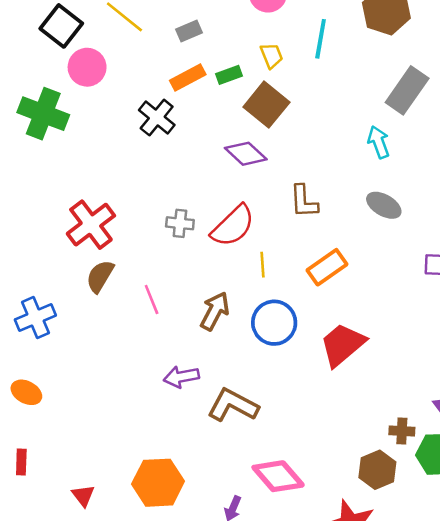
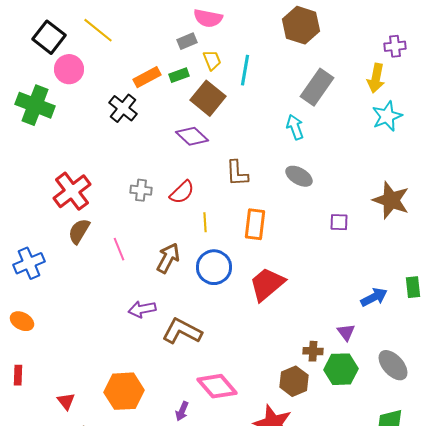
gray rectangle: (189, 31) -> (187, 41), moved
cyan line: (321, 39) -> (245, 70), moved
red semicircle: (233, 226) -> (182, 192), size x0.7
orange rectangle: (327, 267) -> (255, 224), turned -48

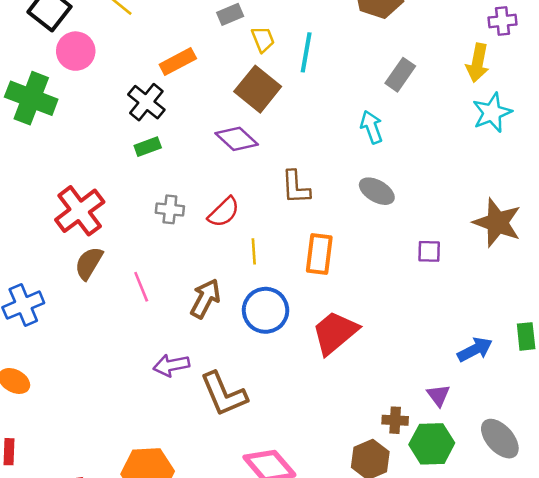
green rectangle: (179, 75) -> (148, 147), moved
gray rectangle: (317, 87) -> (400, 75), size x0.7
brown L-shape: (182, 331) -> (224, 394), turned -141

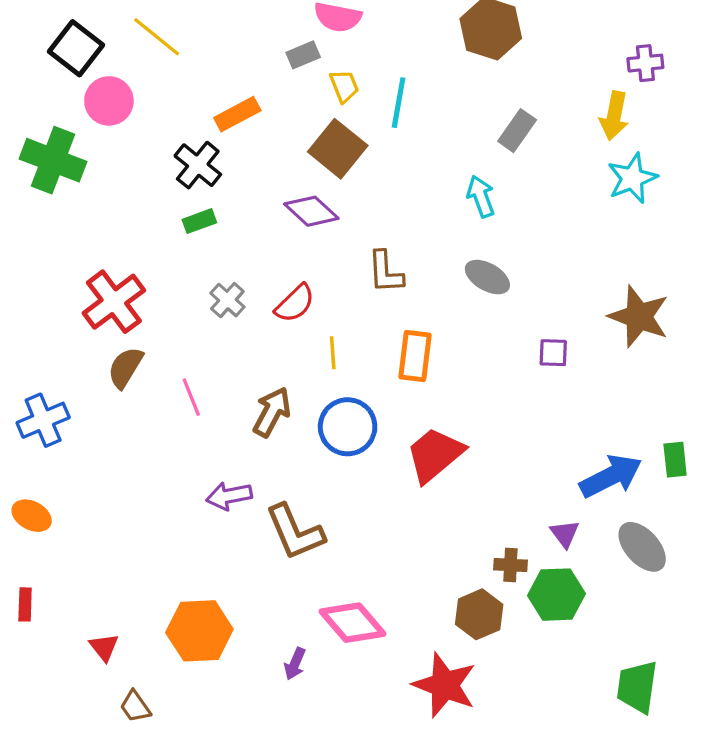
gray cross: (170, 209) -> (227, 300), turned 36
blue arrow: (475, 350) -> (611, 476), size x1.4
gray ellipse: (500, 439) -> (642, 547), moved

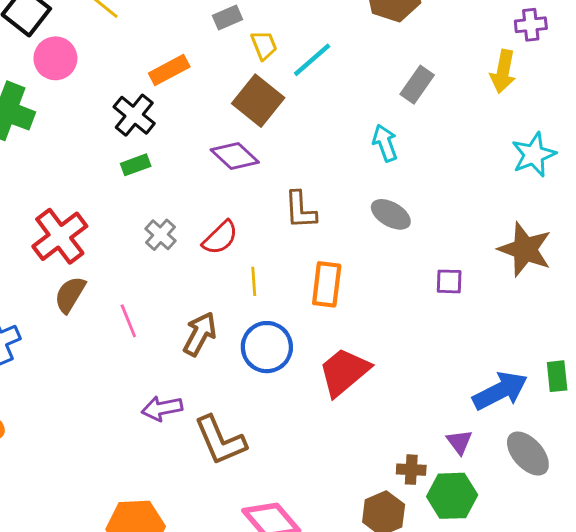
cyan line: (399, 103) -> (312, 60), turned 39
cyan star: (632, 178) -> (534, 155), moved

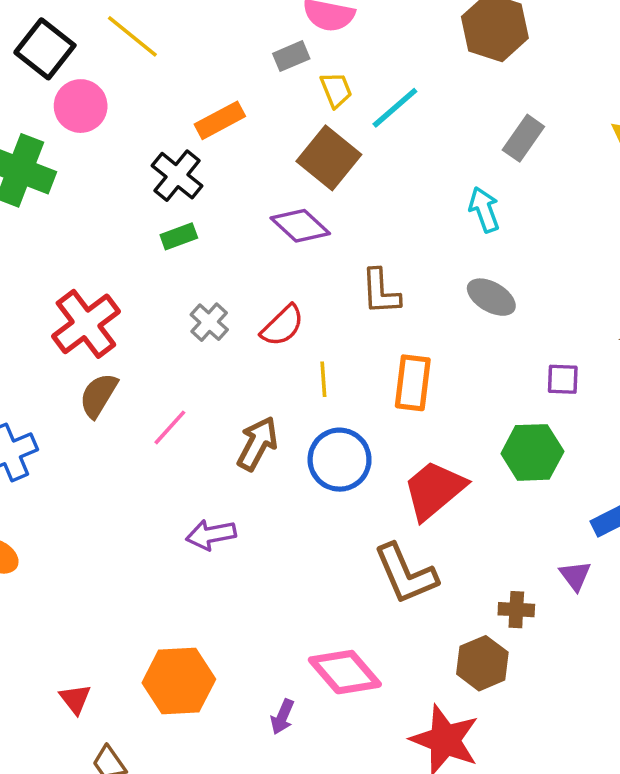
pink line: (128, 321) -> (170, 427), turned 64
brown L-shape: (220, 440) -> (406, 574), moved
green hexagon: (452, 496) -> (532, 452), moved

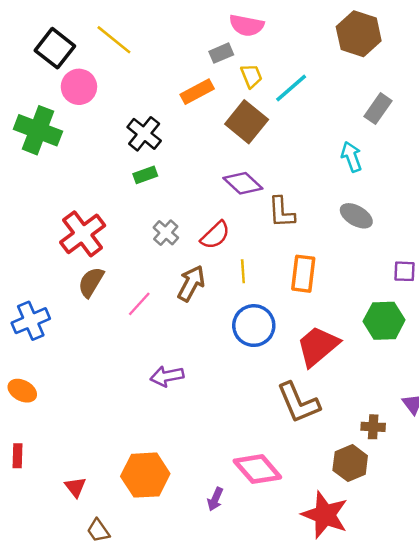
orange rectangle: (220, 120) -> (197, 92), moved
purple diamond: (300, 226) -> (243, 183), moved
brown arrow: (257, 444) -> (191, 283), moved

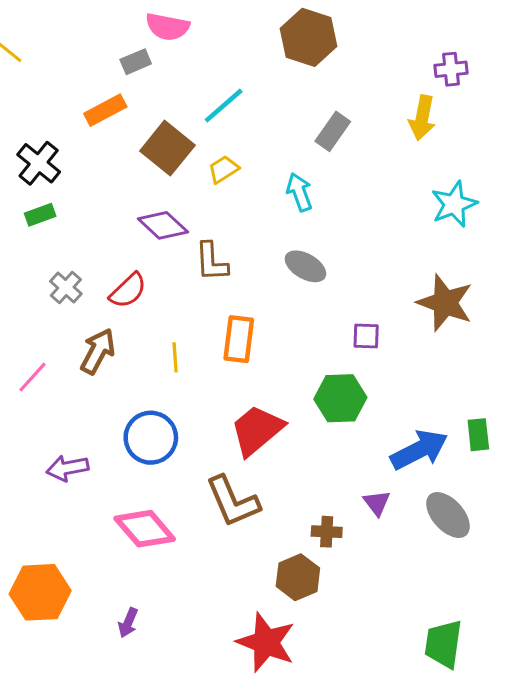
yellow trapezoid: (251, 76) -> (224, 169), moved, turned -100
yellow line: (243, 271) -> (175, 357), moved
blue circle: (254, 326) -> (151, 438), moved
pink diamond: (257, 469) -> (145, 529), moved

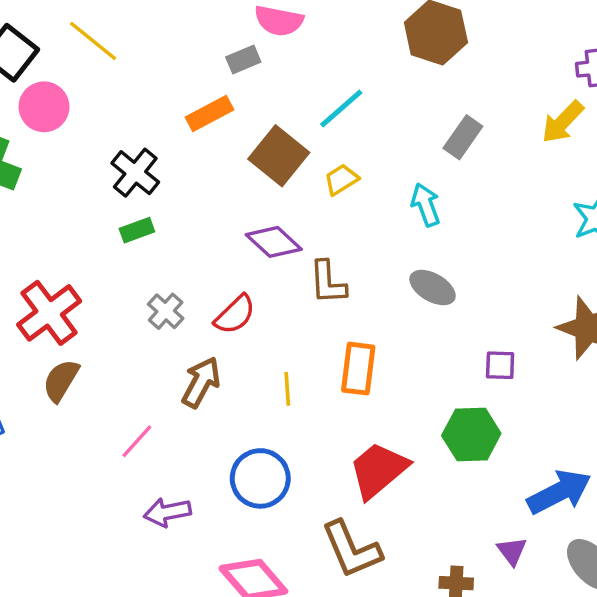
yellow arrow: (422, 118) -> (563, 122), turned 33
pink line: (33, 377) -> (137, 441), moved

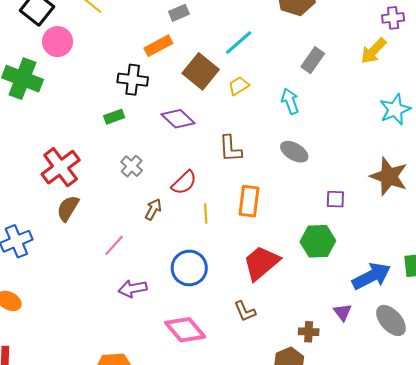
black cross: (135, 173) -> (133, 80), moved, turned -32
purple diamond: (274, 242) -> (178, 119), moved
red semicircle: (235, 315) -> (184, 183), moved
brown arrow: (201, 382) -> (153, 209), size x0.7
brown L-shape: (351, 549) -> (245, 311), size x0.6

